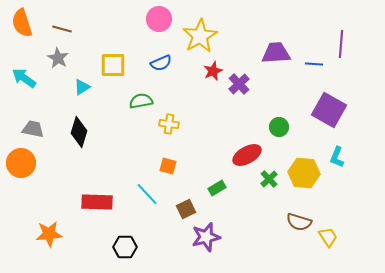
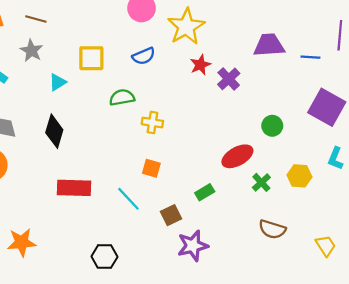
yellow hexagon: (304, 173) -> (299, 176), size x0.7
red rectangle: (97, 202) -> (74, 188), moved
brown semicircle: (299, 222) -> (272, 229), moved

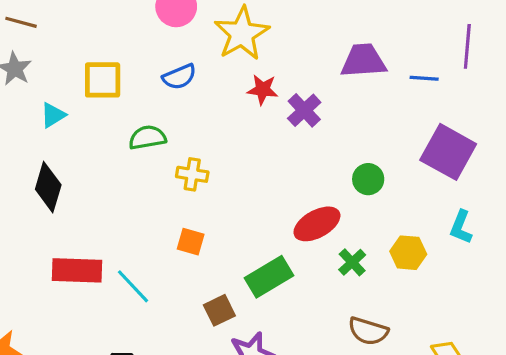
red star: (200, 65) -> (263, 90), turned 30
green rectangle: (205, 192) -> (269, 277), size x1.6
cyan line: (128, 199) -> (133, 286), moved

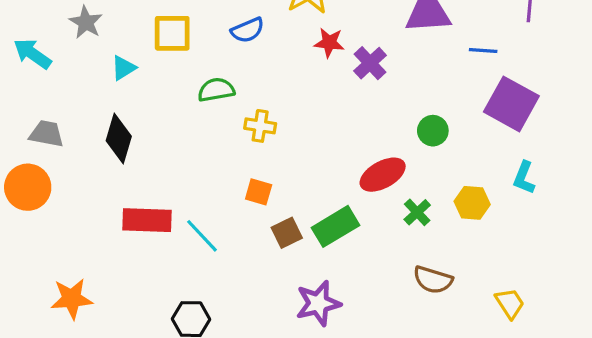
blue line: (424, 78) -> (483, 51), moved
brown square: (219, 310) -> (287, 233), moved

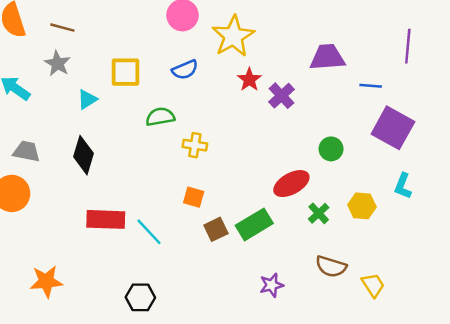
red star: (329, 43) -> (249, 80), turned 30
purple star: (318, 303) -> (272, 285), moved, size x0.7
yellow trapezoid: (510, 303) -> (373, 285), moved

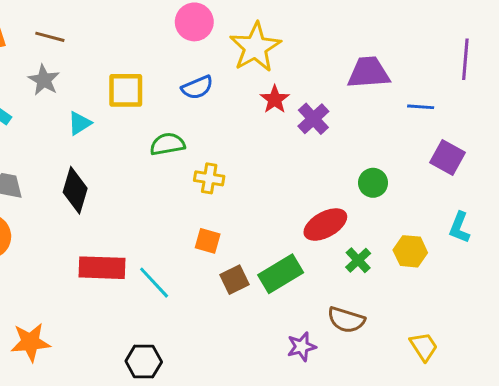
purple square: (393, 128) -> (448, 157), size x0.7
brown semicircle: (331, 266) -> (346, 320), moved

